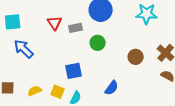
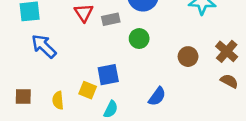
yellow semicircle: (35, 91) -> (58, 100), turned -72
yellow square: (58, 92) -> (88, 90), moved

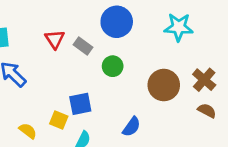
gray rectangle: (111, 19) -> (83, 46), turned 48
brown circle: (188, 57) -> (164, 85), size x1.5
yellow semicircle: (58, 100) -> (28, 131), turned 132

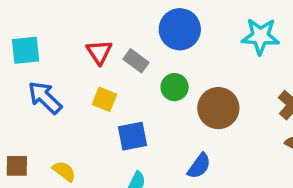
brown circle: (164, 85) -> (218, 108), moved
yellow square: (59, 120) -> (104, 99), moved

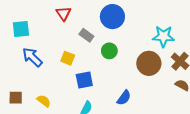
cyan star: (260, 36) -> (163, 36), moved
red triangle: (99, 52) -> (64, 13), moved
brown circle: (218, 108) -> (149, 63), moved

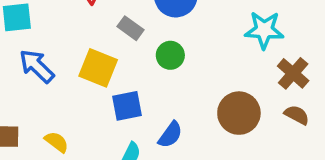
yellow square: (68, 58) -> (98, 68), size x1.5
brown circle: (149, 63) -> (239, 113), moved
blue semicircle: (124, 98) -> (170, 135), moved

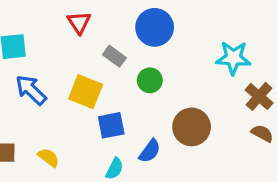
brown circle: (239, 113) -> (192, 127), moved

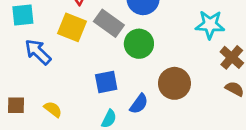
gray rectangle: (114, 56) -> (109, 23), size x1.5
green circle: (150, 80) -> (139, 44), size x1.4
yellow square: (86, 92) -> (72, 27), moved

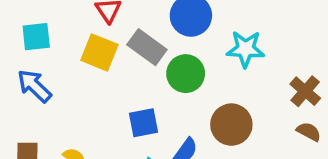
cyan star: (210, 25) -> (245, 49), moved
blue arrow: (38, 52) -> (34, 86), moved

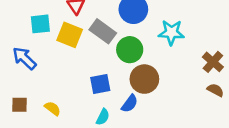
cyan square: (36, 37) -> (40, 24), moved
brown circle: (231, 125) -> (144, 79), moved

